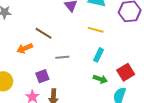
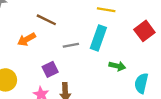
cyan rectangle: (98, 55) -> (98, 38), moved, size x1.5
red square: (126, 72) -> (144, 31), moved

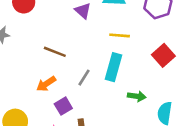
orange arrow: (27, 39) -> (46, 84), moved
gray line: (71, 45) -> (84, 78), turned -42

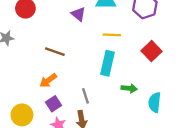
gray line: (84, 78) -> (85, 96), moved, turned -49
purple square: (63, 106) -> (53, 104), moved

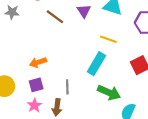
brown line: (55, 52) -> (55, 17), moved
green arrow: (129, 88) -> (109, 92), size x1.5

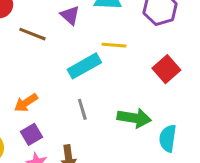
cyan rectangle: (96, 64) -> (84, 66), moved, turned 45
gray line: (67, 87) -> (82, 109), moved

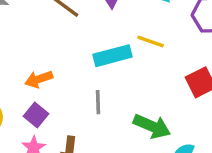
purple square: (32, 134) -> (36, 115), turned -35

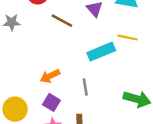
gray line: (98, 102) -> (85, 87), moved

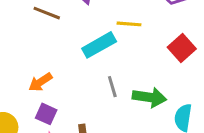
gray line: (85, 87) -> (112, 87), moved

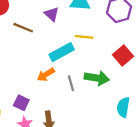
orange arrow: (40, 82) -> (46, 75), moved
green arrow: (149, 97) -> (97, 78), moved

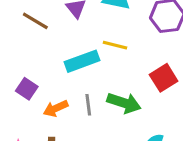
orange arrow: (46, 75) -> (56, 108), moved
purple square: (21, 103) -> (27, 89), moved

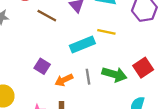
red square: (164, 78) -> (143, 68), moved

